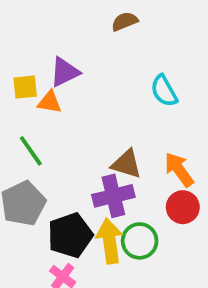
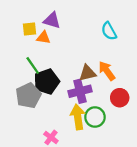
purple triangle: (65, 72) -> (52, 20), turned 42
brown triangle: (126, 164) -> (87, 73), turned -30
orange arrow: (179, 170) -> (107, 71), moved
black pentagon: (70, 235) -> (47, 82), moved

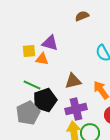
green line: (33, 65) -> (32, 85), turned -30
brown triangle: (87, 73) -> (73, 81), moved

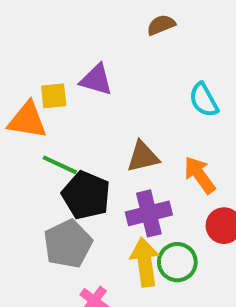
orange triangle: (42, 59) -> (27, 120), moved, size x1.5
black pentagon: (45, 100) -> (86, 195), turned -30
gray pentagon: (28, 113) -> (68, 244), moved

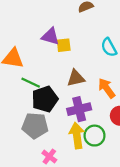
yellow square: (54, 96) -> (64, 45), moved
black pentagon: (86, 195) -> (45, 99), turned 30
gray pentagon: (68, 244) -> (35, 126), turned 30

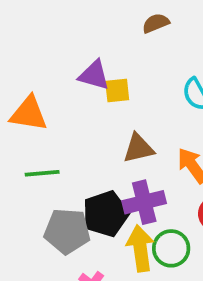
green line: (31, 83) -> (42, 173), moved, turned -30
black pentagon: (45, 99) -> (106, 214), moved

